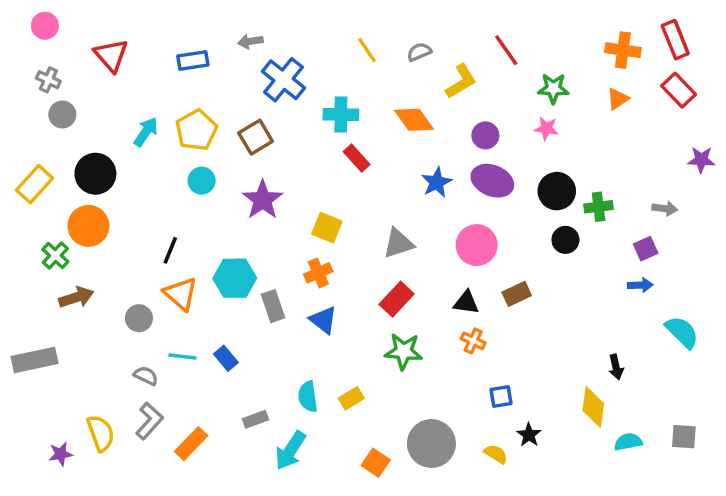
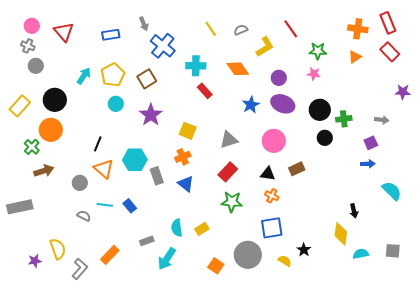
pink circle: (45, 26) -> (32, 26), moved
gray arrow: (250, 41) -> (144, 24), turned -104
blue square: (501, 397) -> (272, 228), moved, size x1.6
gray L-shape: (149, 421) -> (80, 269), moved

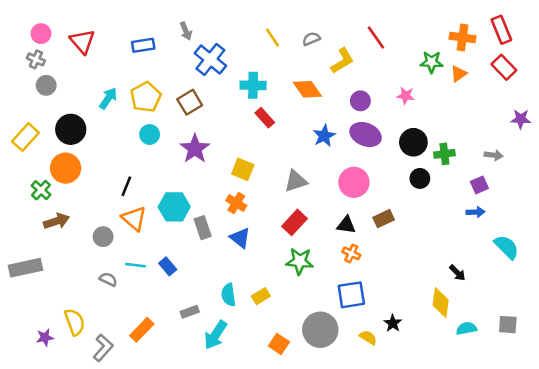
green star: (318, 51) -> (432, 62), moved
orange cross: (183, 157) -> (236, 203), turned -35
black arrow: (354, 211) -> (457, 273), turned -32

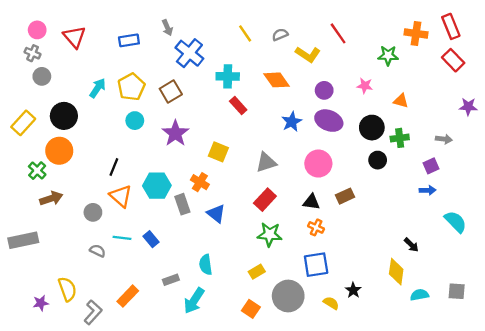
yellow L-shape: (342, 61) -> (308, 54), turned 65
orange triangle: (459, 74) -> (401, 101), moved, turned 49
orange cross: (236, 203) -> (200, 182), moved
yellow rectangle: (261, 296) -> (257, 272), moved

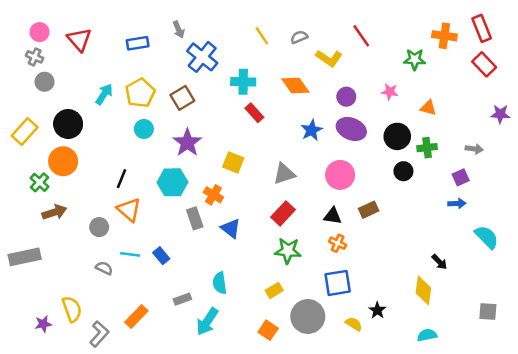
cyan hexagon: (157, 186) -> (172, 182), moved
cyan semicircle: (419, 295) -> (427, 335), moved

